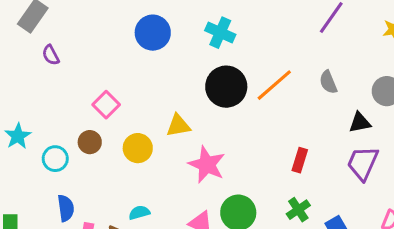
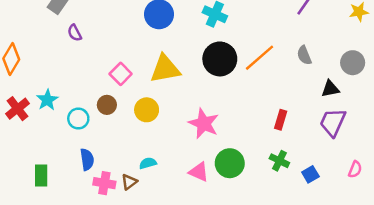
yellow triangle: (178, 126) -> (165, 69), moved, size x1.5
green cross: (298, 210) -> (279, 161), turned -30

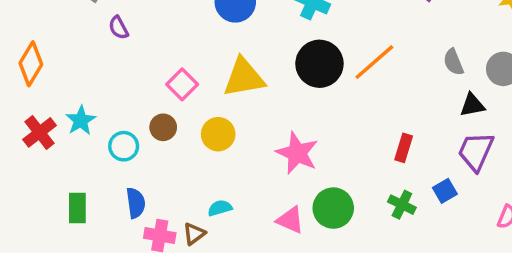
gray semicircle: (304, 55) -> (453, 62), moved
blue square: (310, 174) -> (445, 191), moved
green rectangle: (41, 176) -> (77, 208), moved

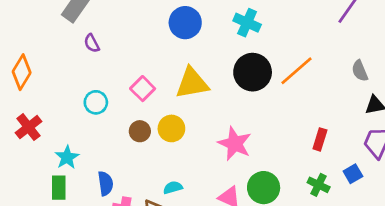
cyan star: (81, 120) -> (67, 157), moved
brown circle: (163, 127) -> (140, 131), moved
cyan circle: (124, 146) -> (96, 102), moved

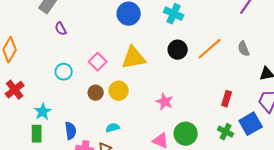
gray semicircle: (360, 71) -> (244, 49), moved
black circle: (253, 72) -> (178, 50), size x0.7
pink star: (235, 144) -> (165, 102), size x0.7
blue square: (353, 174) -> (251, 124), size x1.6
cyan semicircle: (173, 188) -> (113, 128), moved

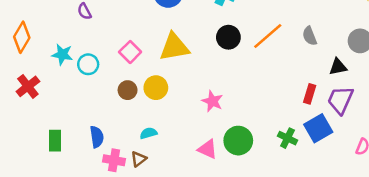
red rectangle: (227, 99) -> (310, 94), moved
cyan star: (43, 112) -> (62, 54), moved, turned -30

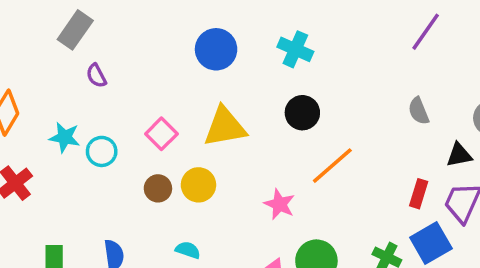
orange line: (268, 36) -> (332, 166), moved
cyan semicircle: (148, 133) -> (188, 250), turned 35

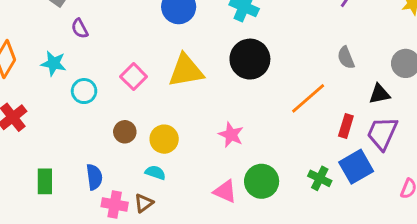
black circle: (302, 113) -> (250, 59), size x1.4
cyan star: (65, 137) -> (54, 63), moved
orange line: (332, 166) -> (308, 98), moved
yellow circle: (198, 185) -> (164, 139), moved
brown circle: (158, 188) -> (125, 132), moved

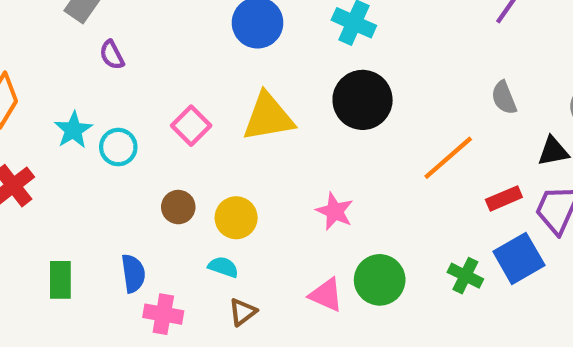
cyan star: (54, 63) -> (73, 130), moved, turned 30
red rectangle: (346, 126) -> (504, 198), turned 50
brown triangle: (144, 203) -> (243, 312), moved

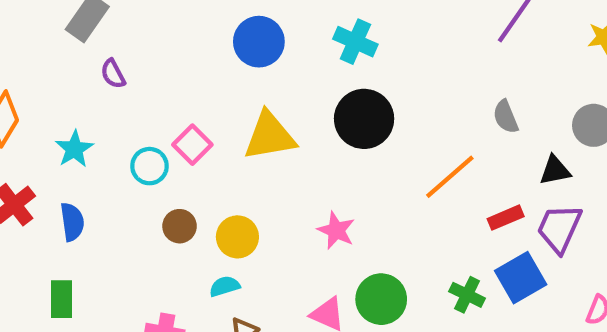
cyan circle: (118, 147) -> (149, 166), moved
cyan semicircle: (223, 267) -> (225, 286), turned -36
blue semicircle: (133, 273) -> (72, 222), moved

